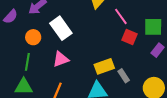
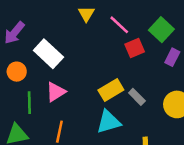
green square: (153, 27) -> (161, 30), turned -36
red square: (129, 37) -> (135, 48), turned -35
green line: (27, 62) -> (29, 103), moved

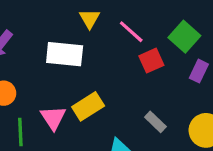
white rectangle: (48, 54) -> (65, 54), moved, turned -36
yellow rectangle: (111, 90) -> (88, 106), moved
pink triangle: (56, 92) -> (53, 118), turned -30

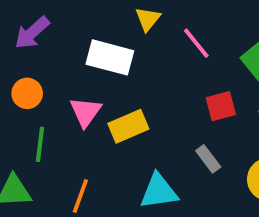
red square: (151, 61) -> (221, 106), moved
pink triangle: (53, 118) -> (86, 112), moved

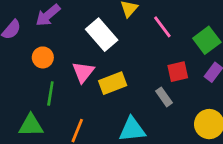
white rectangle: (110, 57) -> (102, 35), turned 32
gray rectangle: (208, 159) -> (164, 97), moved

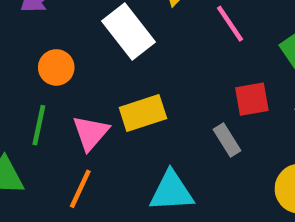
orange circle: (43, 57) -> (56, 67), moved
pink triangle: (83, 72) -> (91, 133), moved

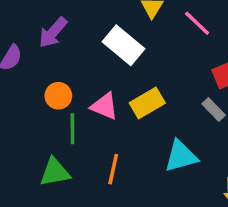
orange circle: (56, 67) -> (58, 96), moved
pink triangle: (91, 133) -> (104, 106), moved, turned -36

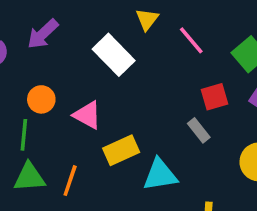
yellow rectangle: (147, 103) -> (121, 150), moved
green line: (72, 129) -> (24, 135), moved
orange line: (113, 169) -> (70, 181), moved

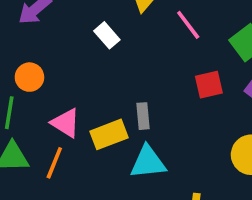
white rectangle: (114, 55) -> (107, 35), size x0.6
pink triangle: (87, 115) -> (66, 123), moved
gray rectangle: (199, 130) -> (143, 116), moved, turned 30

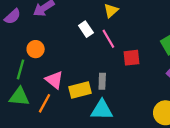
pink line: (188, 25) -> (108, 39), moved
red square: (209, 85) -> (131, 58), moved

